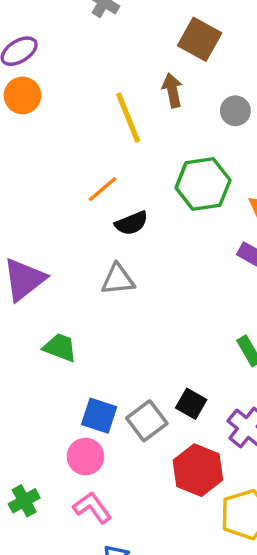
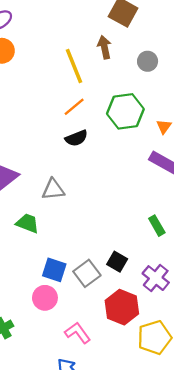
orange line: (103, 189) -> (74, 107), moved
gray triangle: (118, 279) -> (53, 189), moved
pink L-shape: (92, 508) -> (78, 333), moved

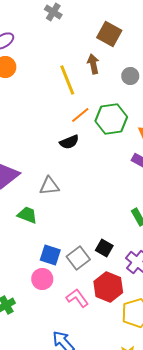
orange line: (74, 107) -> (80, 115), moved
pink L-shape: (78, 333) -> (77, 298), moved

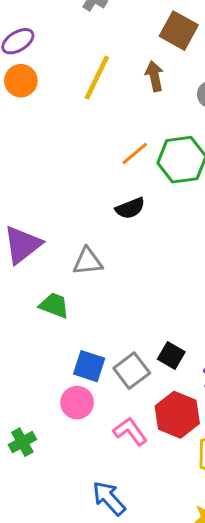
yellow line: (67, 80) -> (97, 78), moved, turned 48
black semicircle: (69, 142) -> (130, 208), moved

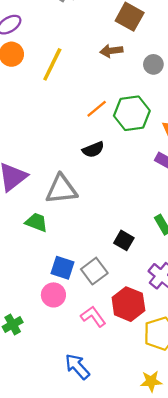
brown arrow: (154, 76) -> (111, 51), turned -85
yellow line: (97, 78) -> (52, 64), moved
gray triangle: (88, 261) -> (61, 189), size x1.4
black square: (171, 355) -> (124, 240), moved

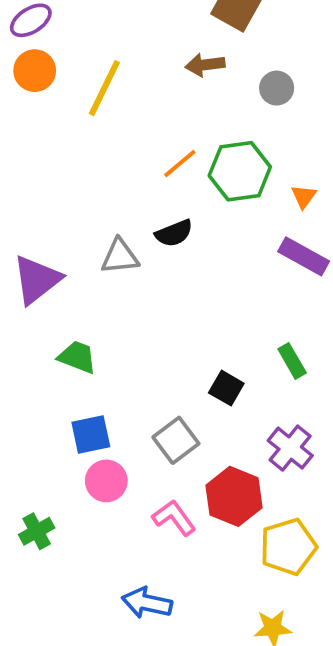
gray triangle: (61, 189) -> (120, 256), moved, size x0.7
blue square: (63, 268) -> (91, 434), moved, turned -30
blue arrow: (77, 367) -> (147, 603), turned -36

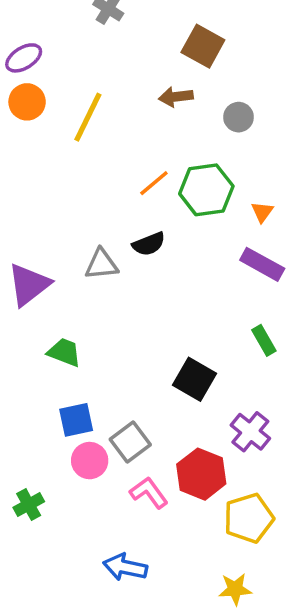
green rectangle: (292, 361) -> (264, 340), moved
black square: (226, 388) -> (195, 379), size x1.4
gray square: (176, 440) -> (130, 442), moved

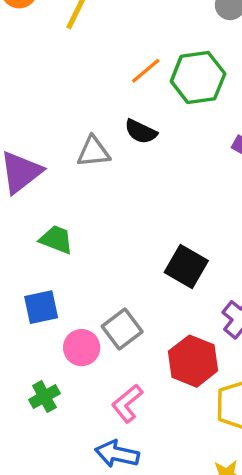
black semicircle: (149, 244) -> (141, 132), turned 48
blue square: (76, 420) -> (41, 307), moved
pink L-shape: (149, 493) -> (127, 403), moved, turned -93
green cross: (29, 505) -> (44, 397), moved

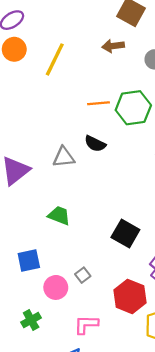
orange line: (146, 71) -> (98, 103), turned 35
green trapezoid: (56, 240) -> (59, 216), moved
gray square: (122, 329) -> (83, 275), size x0.6
pink L-shape: (127, 403) -> (86, 325), turned 40

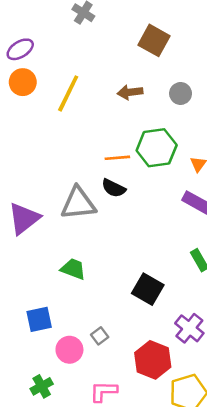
brown arrow: (113, 46) -> (130, 92), moved
orange line: (98, 103) -> (117, 158), moved
gray triangle: (64, 157) -> (78, 203), size x1.4

